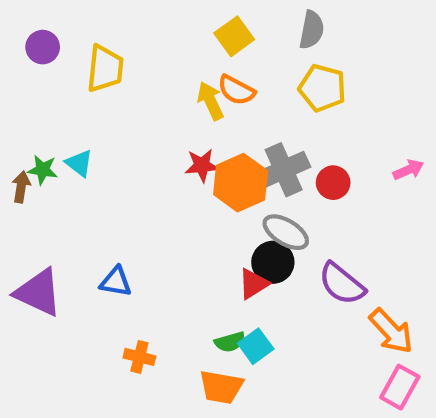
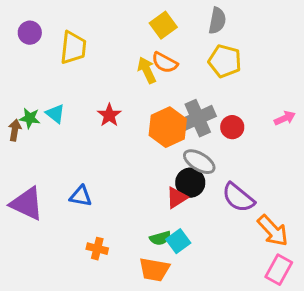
red star: (202, 165) -> (109, 115), moved, turned -30

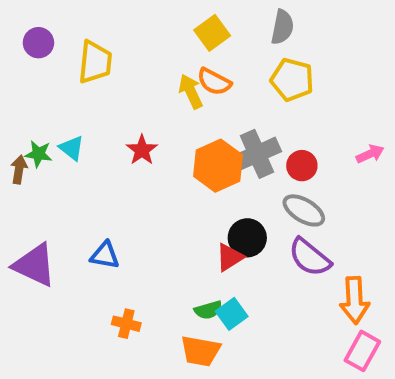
gray ellipse: (199, 162) -> (304, 210), moved
orange arrow: (273, 231) -> (355, 300), turned 40

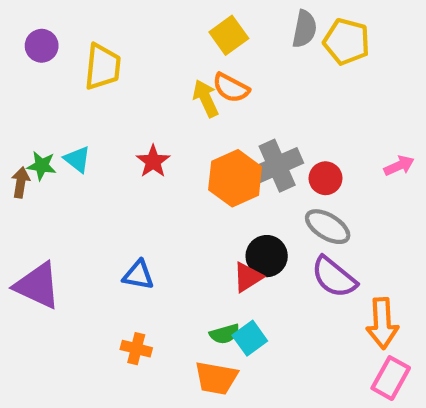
yellow pentagon: (292, 80) -> (347, 42), moved
blue triangle: (105, 255) -> (138, 275), moved

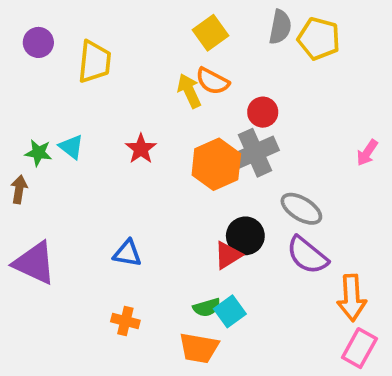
pink arrow: (399, 166) -> (367, 153), turned 148
red circle: (326, 178) -> (263, 112), moved
brown arrow: (21, 182) -> (19, 189), moved

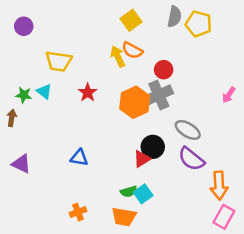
yellow trapezoid: (94, 62) -> (59, 61), moved, turned 92
purple triangle: (34, 263) -> (21, 164), size x0.7
orange cross: (125, 321) -> (78, 212), moved, turned -35

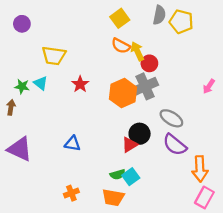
yellow arrow: (118, 56) -> (137, 51), moved
purple triangle: (21, 164) -> (20, 149), size x1.4

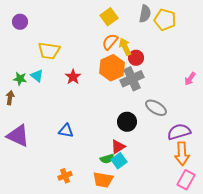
orange semicircle: (121, 46) -> (110, 42), turned 102
orange hexagon: (123, 93) -> (112, 68), moved
red triangle: (130, 145) -> (118, 147), moved
purple semicircle: (175, 145) -> (179, 132), moved, turned 125

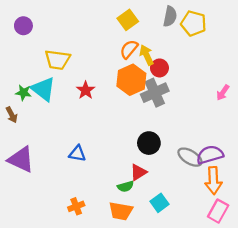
cyan triangle: (37, 76) -> (43, 89), size x1.6
brown arrow: (10, 98) -> (12, 115), turned 144
gray ellipse: (156, 108) -> (190, 157), moved
cyan square: (119, 161) -> (159, 203), moved

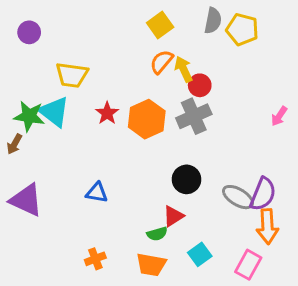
orange hexagon: (131, 80) -> (147, 119), moved
green star: (23, 93) -> (29, 116), size x1.5
brown arrow: (12, 115) -> (14, 144), turned 56
purple semicircle: (210, 155) -> (263, 194), turned 128
pink rectangle: (218, 211) -> (248, 265), moved

